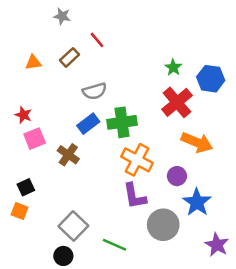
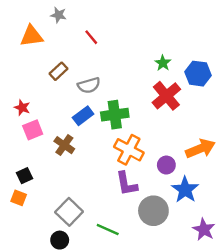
brown rectangle: (70, 57) -> (58, 71), moved
orange triangle: (33, 62) -> (32, 36), moved, size x1.5
orange arrow: (197, 142) -> (200, 149), moved, turned -44

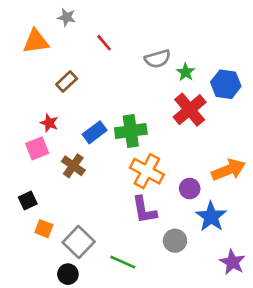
gray semicircle: (89, 85) -> (158, 59), moved
red star: (22, 108) -> (49, 123), moved
orange square: (19, 198) -> (44, 229), moved
gray circle: (153, 211) -> (175, 241), size x0.7

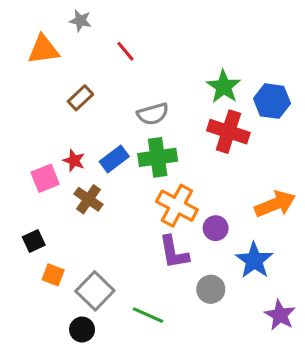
gray semicircle: (158, 59) -> (153, 114), moved
green star: (186, 72) -> (224, 87), size x1.5
red cross: (190, 110) -> (228, 132), turned -32
red star: (49, 123) -> (74, 161), moved
purple circle: (190, 189) -> (216, 228), moved

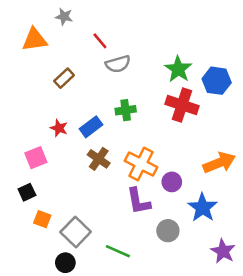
gray semicircle: (153, 114) -> (118, 64), moved
green cross: (158, 157) -> (126, 110), moved, size x0.7
pink square: (45, 178) -> (36, 158), moved
brown cross: (88, 199) -> (99, 159), moved

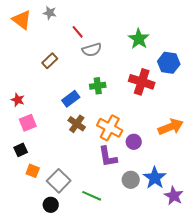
orange triangle: (35, 40) -> (22, 20), moved, turned 45
green star: (178, 69) -> (139, 39), moved
red star: (59, 128) -> (18, 100), moved
blue star: (203, 208) -> (155, 178), moved

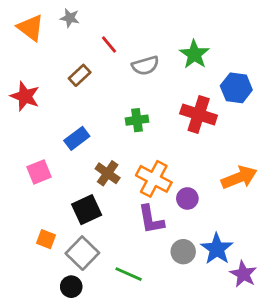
gray semicircle: (92, 50) -> (145, 66), moved
brown rectangle: (50, 61) -> (80, 75), moved
blue rectangle: (71, 99) -> (77, 138), moved
red star: (18, 100) -> (25, 96), moved, size x1.5
black square: (21, 150) -> (87, 210), moved, size x1.5

